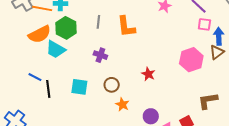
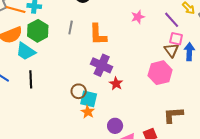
brown triangle: (217, 52) -> (171, 50), moved, turned -35
purple cross: (100, 55) -> (102, 65), moved, size x1.5
cyan square: (79, 87) -> (89, 99), moved
black line: (48, 89) -> (31, 79), moved

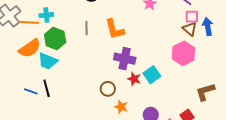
black line: (31, 79) -> (47, 88), moved
red star: (116, 84) -> (134, 79), moved
cyan square: (89, 99) -> (152, 75), moved, turned -36

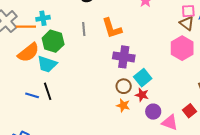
cyan square: (152, 75) -> (143, 78), moved
red star: (134, 79) -> (142, 95), moved
brown circle: (108, 89) -> (124, 86), moved

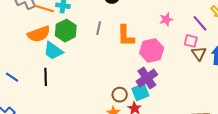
pink square: (188, 11) -> (191, 41), moved
pink hexagon: (182, 48) -> (152, 50), moved
purple cross: (124, 57) -> (147, 78), moved, turned 30
blue line: (32, 95) -> (12, 77), moved

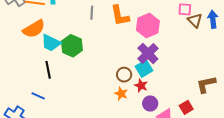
green hexagon: (66, 31) -> (72, 46), moved
blue line: (12, 77) -> (38, 96), moved

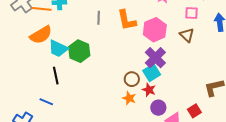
brown triangle: (195, 20) -> (187, 35), moved

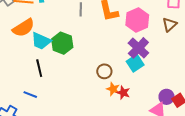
brown triangle: (187, 35) -> (169, 25), turned 35
brown circle: (132, 79) -> (104, 71), moved
red star: (149, 90) -> (123, 93), moved
purple circle: (158, 108) -> (166, 97), moved

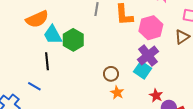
cyan trapezoid: (41, 41) -> (53, 35), turned 30
cyan square: (135, 63) -> (143, 70), turned -30
red star: (123, 93) -> (156, 96), moved

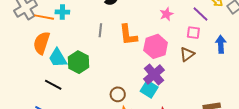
orange semicircle: (37, 19) -> (42, 43), turned 135
black line: (47, 61) -> (53, 85), turned -54

